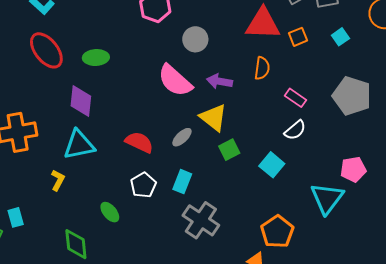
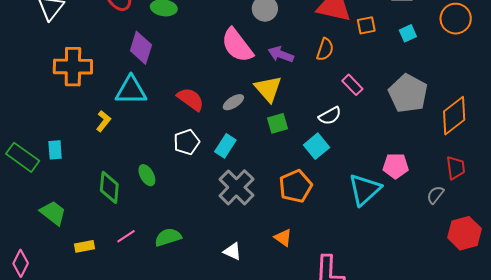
white semicircle: (295, 130) -> (330, 116), moved
green ellipse: (110, 212) -> (147, 175), moved
orange pentagon: (277, 232) -> (296, 186), moved

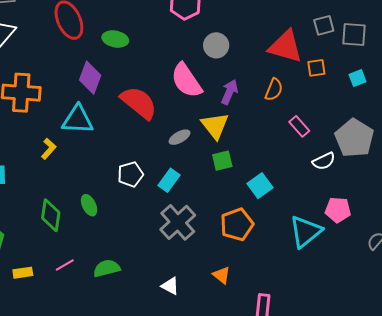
purple arrow: (281, 54) -> (229, 92), turned 90
red semicircle: (191, 99) -> (139, 103), moved, size x1.4
white semicircle: (330, 116) -> (324, 161), moved

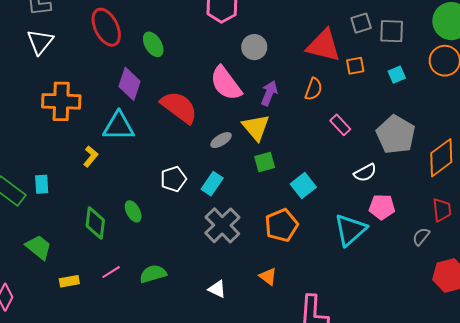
green ellipse: (115, 39) -> (153, 44), turned 50
white semicircle: (324, 161) -> (365, 173), moved

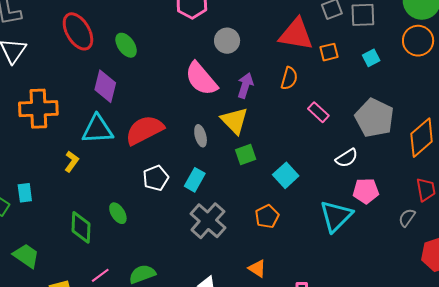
red semicircle: (179, 107) -> (144, 130), moved, turned -60
gray ellipse: (221, 140) -> (201, 136), turned -70
orange pentagon: (281, 225) -> (267, 216), size x0.7

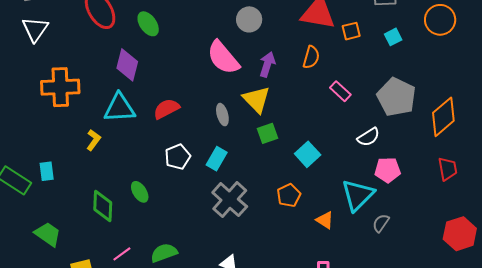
red semicircle: (144, 130) -> (166, 109), size x0.7
gray semicircle: (407, 218) -> (381, 223), moved
orange triangle: (257, 268) -> (325, 220), moved

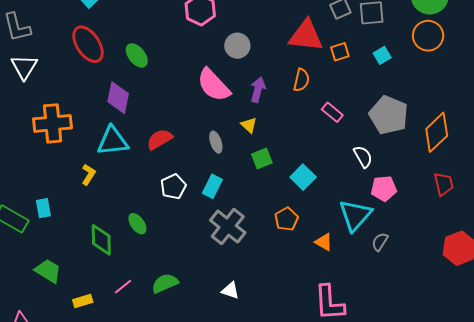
yellow triangle: (256, 99) -> (249, 125), size x0.6
white semicircle: (369, 137) -> (363, 157), turned -85

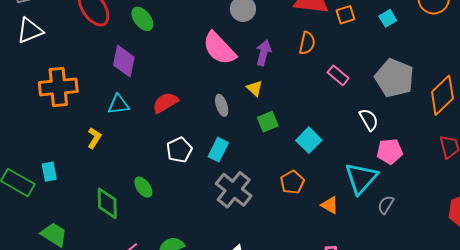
white triangle: (24, 67) -> (30, 31), turned 36
cyan triangle: (113, 141) -> (118, 104), size x0.7

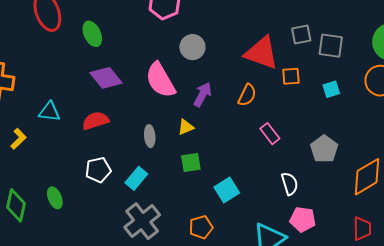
purple diamond: (124, 61) -> (106, 78), moved, turned -64
gray pentagon: (394, 78) -> (324, 149), size x0.7
yellow triangle: (255, 88) -> (186, 127), turned 42

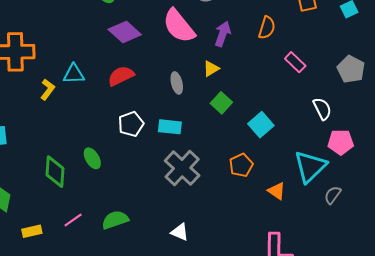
yellow L-shape: (18, 139) -> (48, 89), moved
green square: (191, 162) -> (221, 103), turned -30
cyan rectangle: (136, 178) -> (170, 127), turned 65

